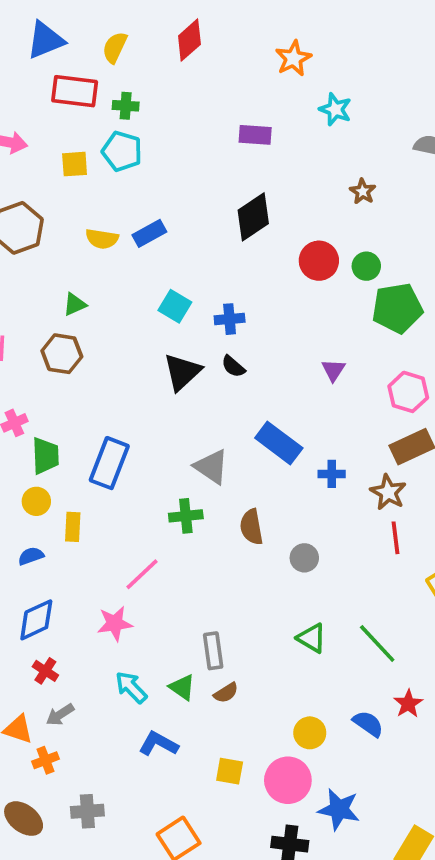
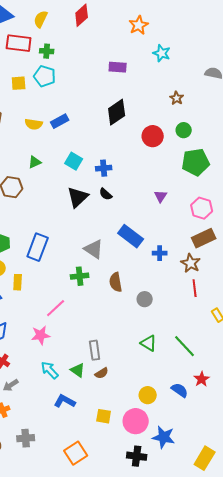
green circle: (366, 266) -> (184, 130), moved
green triangle: (75, 304) -> (35, 162), moved

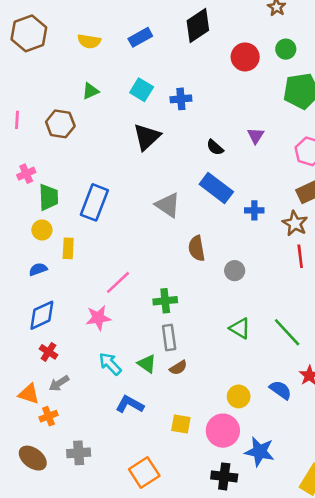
blue rectangle: (60, 121) -> (140, 37), moved
black semicircle: (106, 194) -> (215, 147), moved
green cross: (80, 276) -> (165, 301), moved

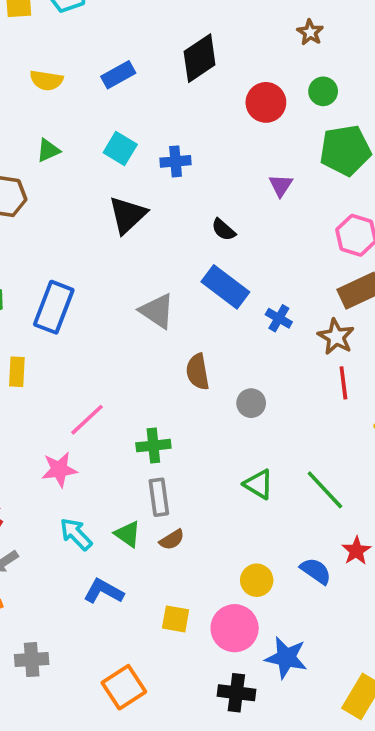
purple triangle: (256, 136) -> (281, 185), moved
blue cross: (254, 210) -> (279, 318), turned 30

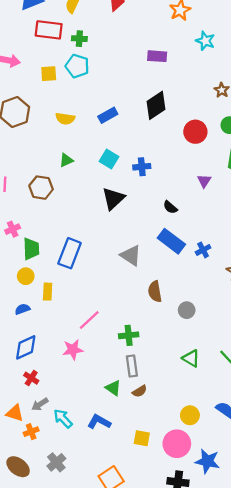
blue cross: (279, 318) -> (203, 250), moved, turned 32
cyan arrow: (76, 534) -> (63, 419), moved
gray cross: (32, 660) -> (56, 462), turned -36

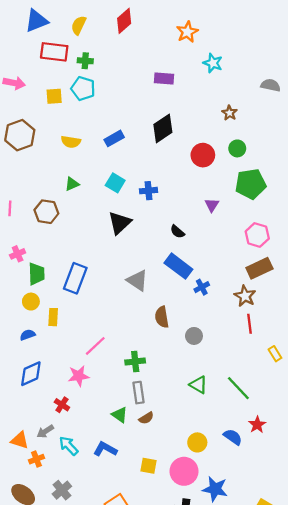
blue cross: (203, 250) -> (202, 287), moved
red cross: (31, 378) -> (62, 405), moved

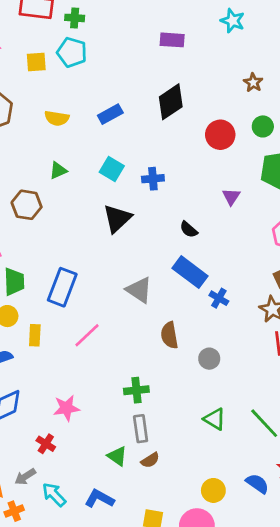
blue cross: (202, 287) -> (219, 298), turned -32
pink line: (95, 346) -> (87, 335), moved

